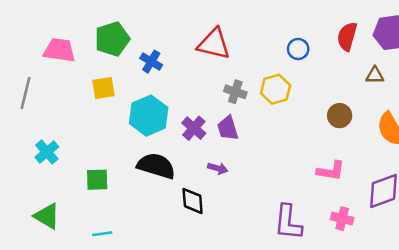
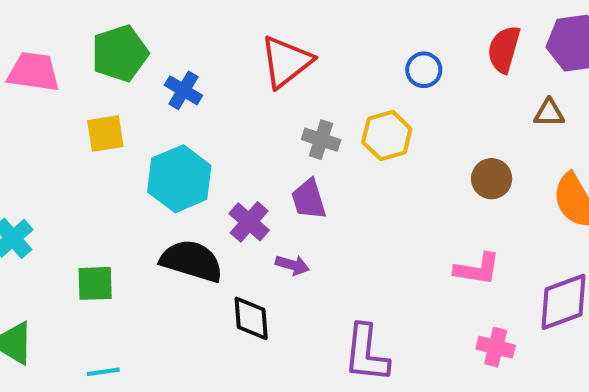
red triangle: (214, 44) -> (286, 62), turned -51
purple cross: (194, 128) -> (249, 222), moved
purple L-shape: (288, 222) -> (366, 353), moved

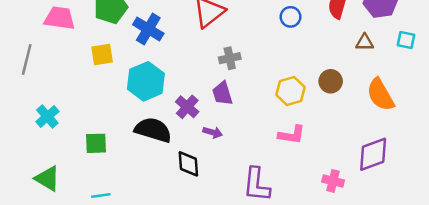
blue cross: (183, 90) -> (148, 29), size x1.4
yellow hexagon: (387, 136) -> (291, 91), moved
gray cross: (321, 140) -> (230, 58), turned -30
pink L-shape: (477, 269) -> (292, 135), moved

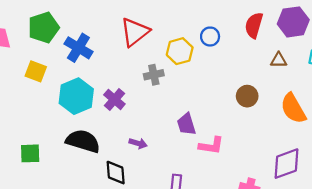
yellow square: (102, 55) -> (36, 71), turned 30
yellow hexagon: (291, 91) -> (180, 51), moved
purple trapezoid: (222, 93) -> (186, 124), moved
purple cross: (187, 107) -> (114, 99), moved

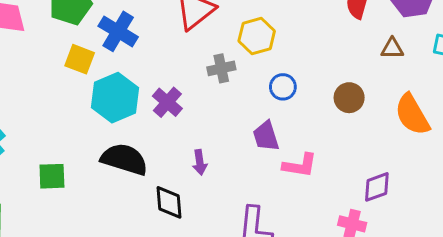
blue circle: (210, 37) -> (283, 87), moved
yellow square: (36, 71) -> (80, 59), moved
purple arrow: (138, 143) -> (200, 162), turned 66
purple diamond: (286, 164) -> (377, 187), moved, size x0.7

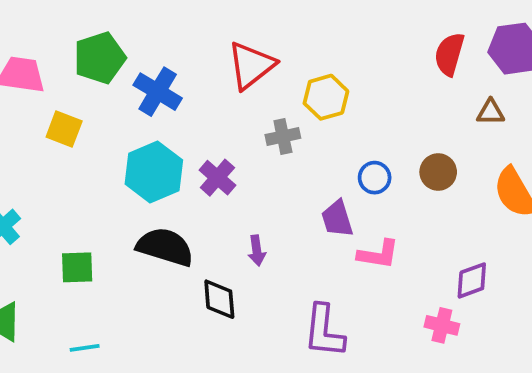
yellow square: (80, 59) -> (64, 129), moved
blue circle: (283, 87) -> (375, 178), moved

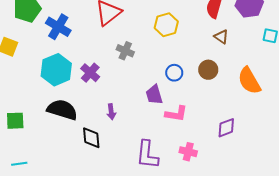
yellow hexagon: (326, 97) -> (166, 25), moved
brown triangle: (491, 112) -> (221, 37), moved, turned 35
gray cross: (283, 136) -> (125, 51), turned 36
pink cross: (442, 325) -> (188, 152), moved

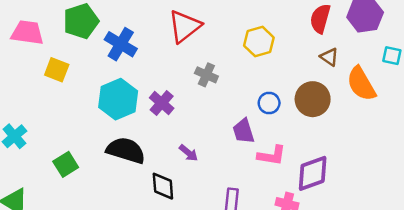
brown circle: (208, 70) -> (313, 99), size x1.4
orange semicircle: (249, 81) -> (361, 84), moved
purple arrow: (111, 112) -> (188, 153), turned -42
green square: (15, 121) -> (66, 164), turned -30
purple diamond: (226, 128) -> (313, 173), moved, size x1.4

